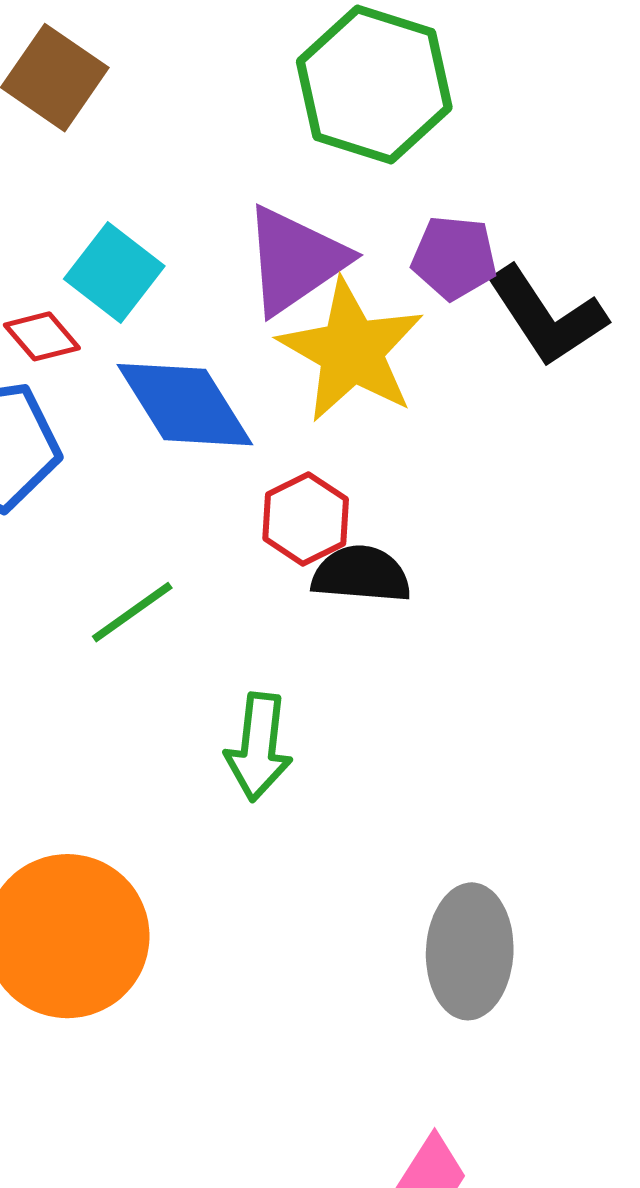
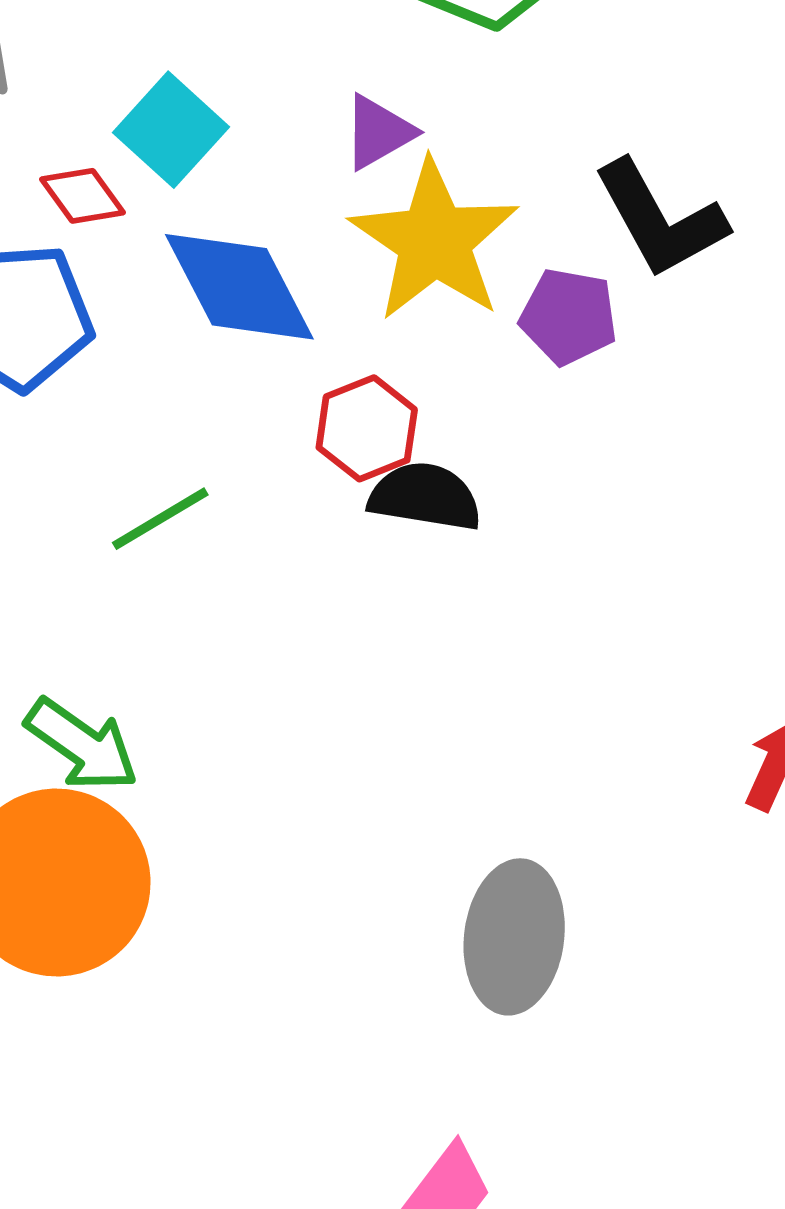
purple pentagon: (454, 258) -> (569, 317), moved
purple triangle: (295, 260) -> (379, 132), size x0.6
green arrow: (259, 747) -> (82, 745), moved, turned -66

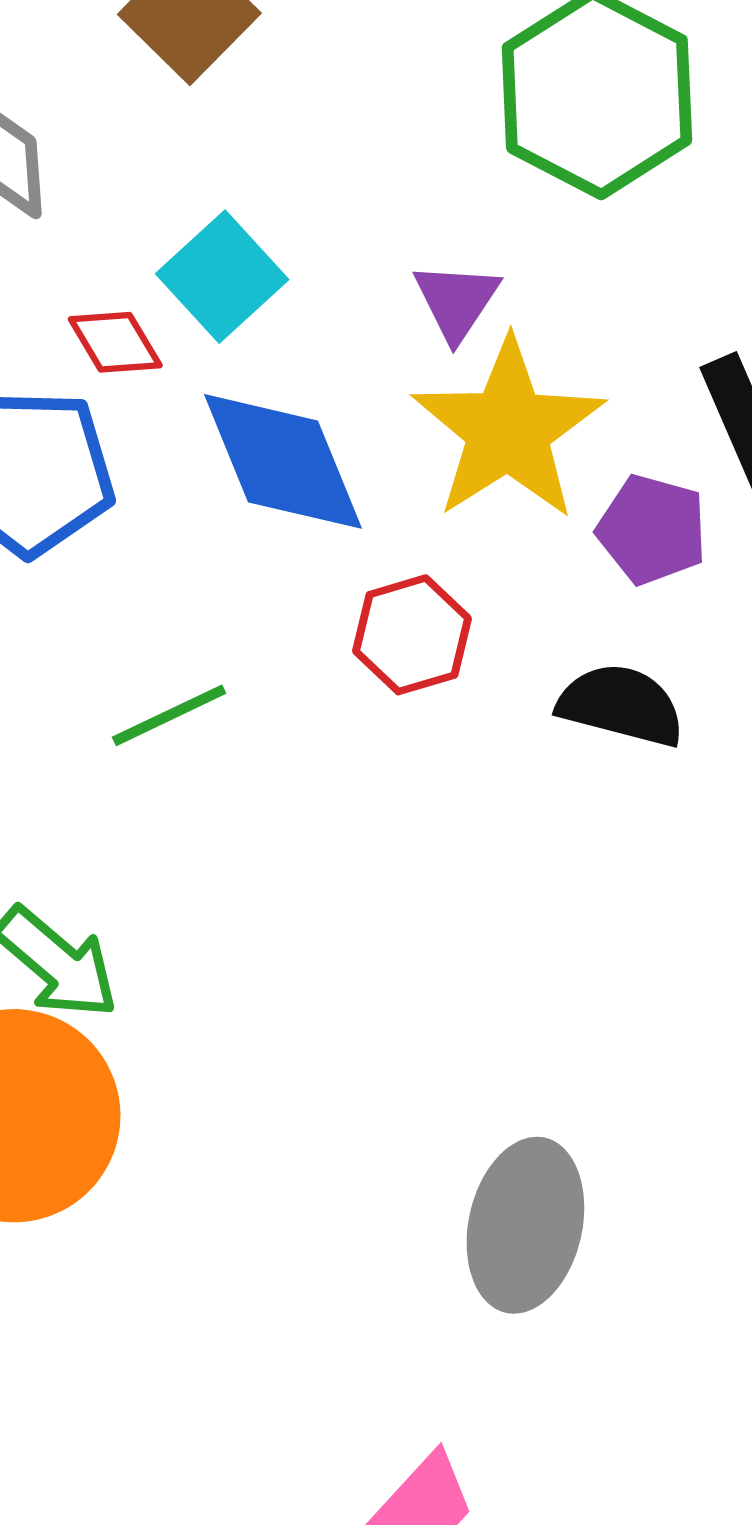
purple triangle: (379, 132) -> (456, 301), turned -32
black semicircle: (425, 497) -> (621, 705), moved

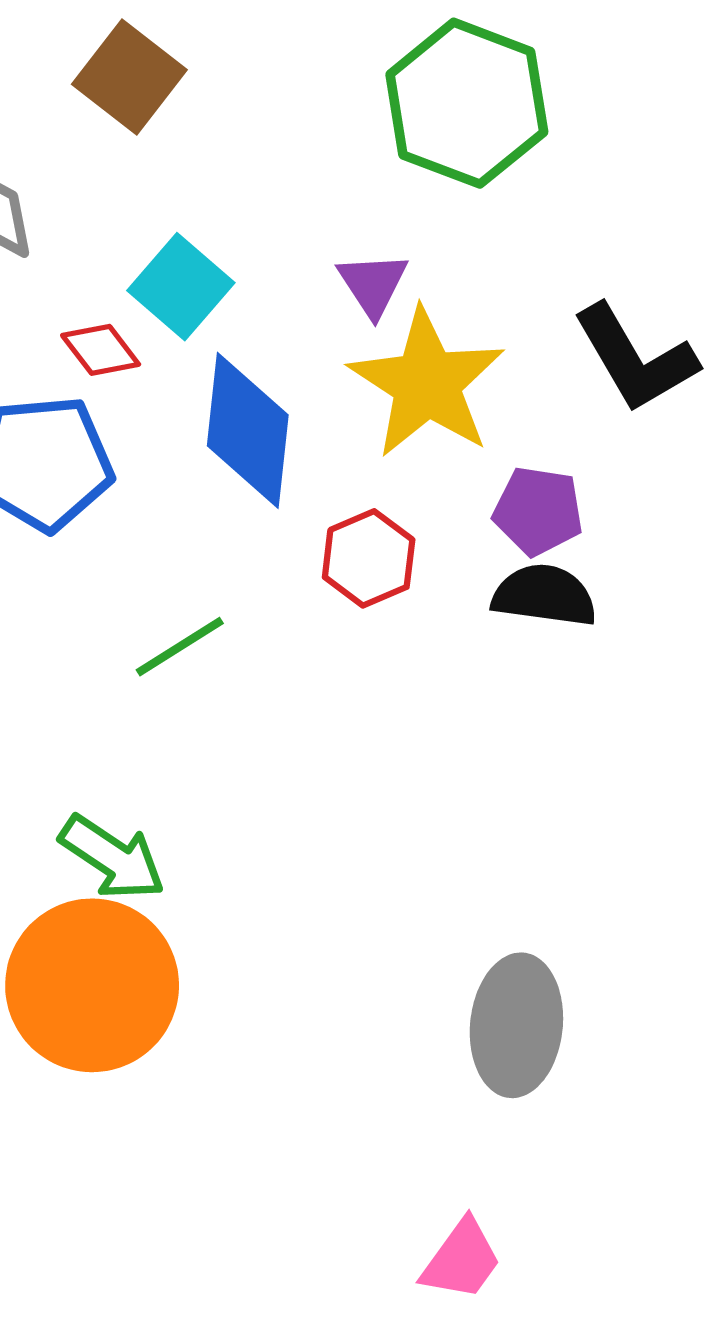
blue diamond: (283, 461) -> (248, 430), turned 35
purple pentagon: (652, 530) -> (538, 511), moved

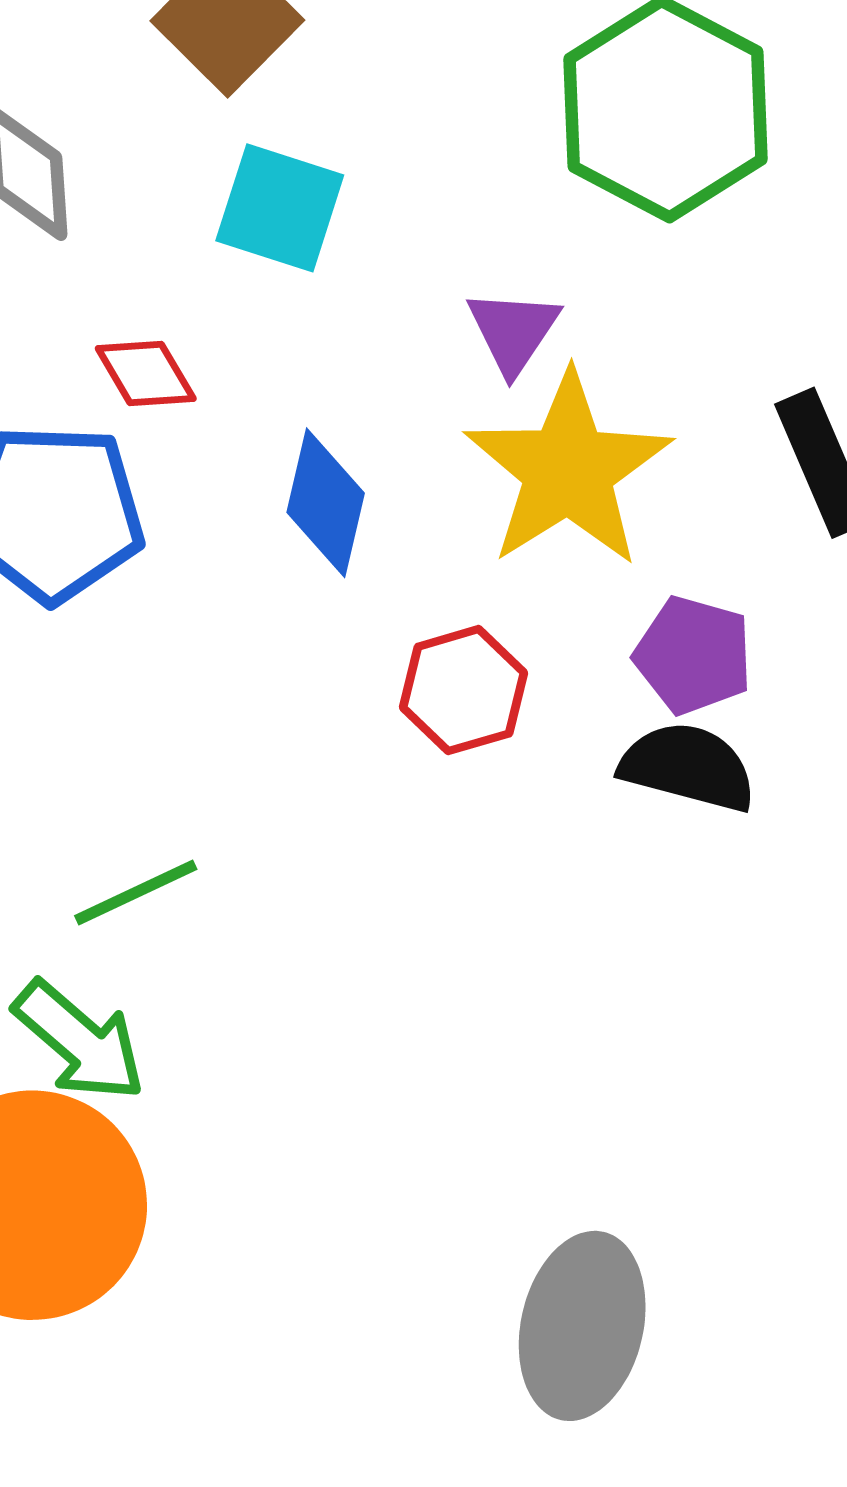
cyan square: (181, 287) -> (280, 208), moved, turned -30
blue diamond: (248, 430) -> (326, 503), size x0.7
green line: (180, 647) -> (136, 892), moved

